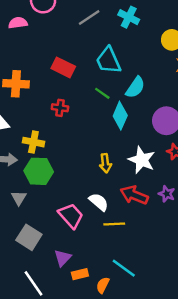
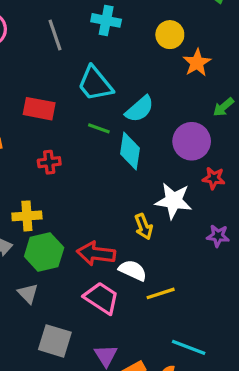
gray line: (89, 18) -> (55, 35), turned -60
cyan semicircle: (135, 87) -> (140, 109), turned 30
yellow arrow: (105, 163) -> (144, 227), moved
red arrow: (134, 195) -> (96, 254), moved

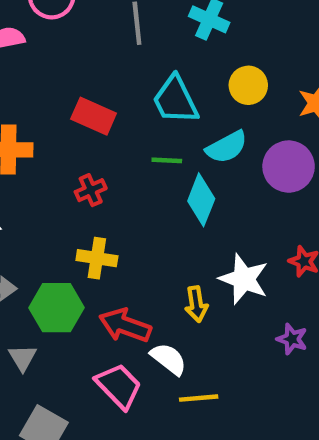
yellow circle: (170, 35) -> (248, 85), moved
green line: (99, 128) -> (167, 160), turned -30
purple circle: (192, 141) -> (289, 167), moved
red cross: (49, 162) -> (91, 190), turned -30
yellow cross: (27, 216) -> (97, 258), moved

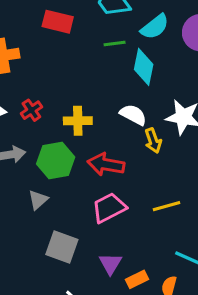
red cross: (91, 190) -> (31, 110), moved
gray triangle: (23, 358) -> (38, 200), turned 30
white semicircle: (169, 359) -> (133, 115), moved
pink trapezoid: (119, 386) -> (109, 208), turned -63

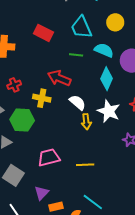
cyan semicircle: (155, 27) -> (104, 50), turned -132
cyan diamond: (144, 67) -> (107, 79), moved
red arrow: (106, 164) -> (59, 78), moved

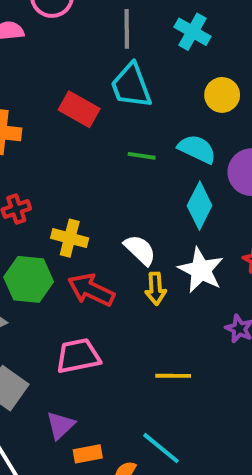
cyan trapezoid: (81, 27) -> (131, 86), moved
red arrow: (59, 78) -> (91, 290), moved
yellow line: (85, 165) -> (173, 376), moved

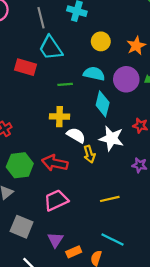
yellow cross: (70, 238) -> (59, 117), moved

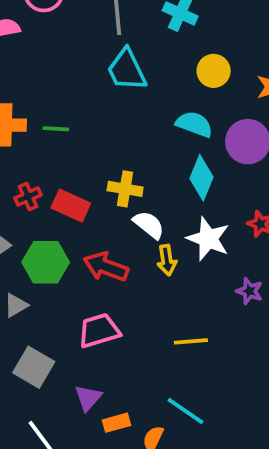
red rectangle: (26, 67) -> (71, 206), moved
green line: (65, 84) -> (56, 129), moved

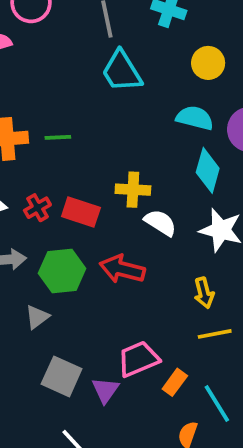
yellow arrow: (167, 260) -> (204, 293), moved
pink trapezoid: (99, 331) -> (138, 359), moved
purple triangle: (88, 398) -> (105, 390), moved
cyan line: (185, 411) -> (217, 404), turned 30
orange rectangle: (116, 423) -> (175, 382), moved, turned -32

